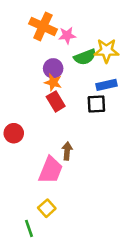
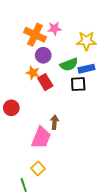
orange cross: (43, 26) -> (35, 35), moved
green semicircle: (85, 57) -> (69, 65), moved
orange star: (53, 82) -> (33, 73), moved

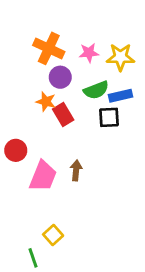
pink star: (55, 29) -> (89, 53), moved
pink trapezoid: (41, 138) -> (43, 176), moved

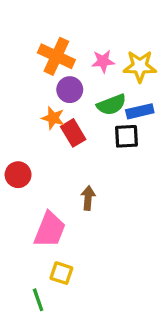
pink trapezoid: (43, 176) -> (50, 230), moved
yellow square: (53, 235) -> (61, 273), turned -30

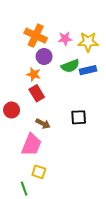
red rectangle: (73, 133) -> (37, 93), moved
black square: (126, 136) -> (79, 117), moved
brown arrow: (88, 198) -> (43, 124), moved, turned 112

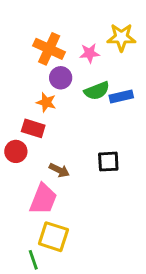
yellow star: (88, 42) -> (121, 37), moved
red rectangle: (37, 93) -> (33, 128), moved, turned -42
yellow square: (39, 172) -> (53, 237), size x1.5

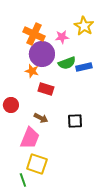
yellow star: (121, 37) -> (84, 26), turned 30
purple circle: (61, 78) -> (42, 54), size x1.6
red rectangle: (33, 128) -> (46, 89), moved
black square: (108, 162) -> (75, 121), moved

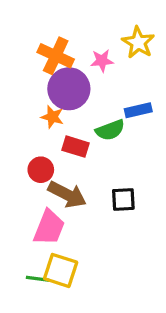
green semicircle: (67, 63) -> (110, 130), moved
red circle: (11, 105) -> (41, 170), moved
brown arrow: (41, 118) -> (67, 194), size x1.6
green line: (23, 180) -> (37, 279), moved, turned -64

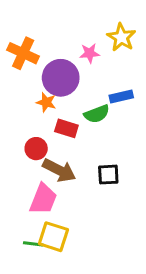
orange cross: (56, 56) -> (23, 53), moved

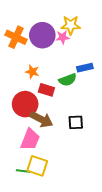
yellow star: (121, 37) -> (71, 25), moved, turned -30
purple circle: (61, 78) -> (42, 35), moved
red circle: (36, 149) -> (25, 104), size x1.6

